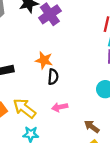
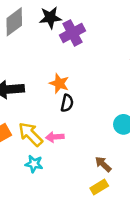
pink arrow: (60, 107) -> (55, 137), moved

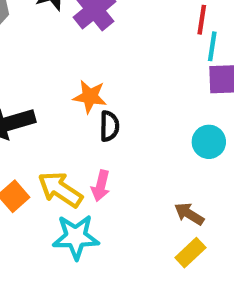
pink arrow: (55, 137) -> (101, 186), turned -60
cyan star: (34, 164) -> (76, 237), size x1.5

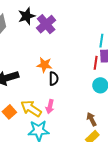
red line: (202, 20) -> (96, 63), moved
brown arrow: (189, 214) -> (91, 119), turned 32

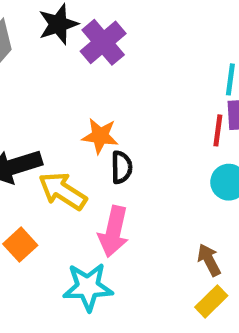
pink arrow: (50, 106) -> (114, 231), size x1.5
yellow arrow: (31, 108) -> (63, 191), moved

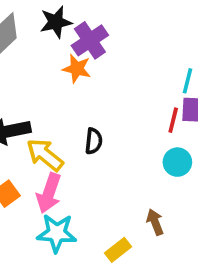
orange star: (100, 136) -> (77, 69), moved
pink arrow: (114, 231) -> (49, 193), moved
yellow rectangle: (211, 301) -> (118, 250), moved

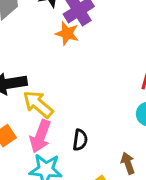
black semicircle: (94, 141) -> (80, 140), moved

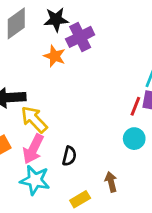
orange star: (67, 33) -> (55, 56), moved

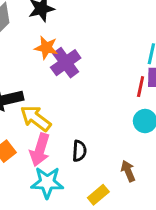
purple cross: (80, 37) -> (66, 63), moved

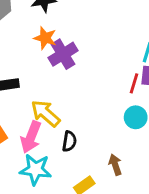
yellow arrow: (36, 118) -> (46, 113), moved

